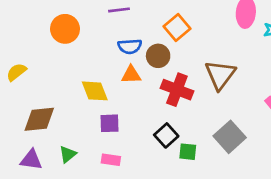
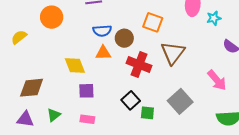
orange square: (177, 28) -> (153, 22), moved, turned -30
yellow semicircle: (16, 72) -> (19, 37), moved

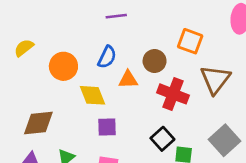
orange circle: (52, 17) -> (63, 66), moved
blue semicircle: (102, 31) -> (107, 57), moved, turned -60
yellow semicircle: (19, 37) -> (24, 48), moved

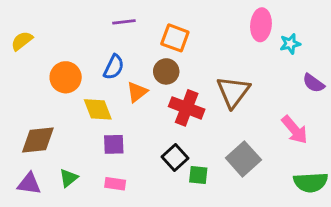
orange square: (190, 41) -> (175, 38), moved
yellow semicircle: (24, 48) -> (22, 41), moved
orange triangle: (128, 79) -> (137, 92), turned -36

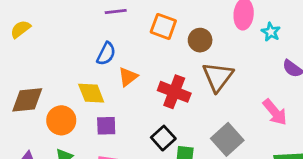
cyan star: (290, 44) -> (271, 32), turned -30
brown circle: (166, 71) -> (200, 40), moved
orange circle: (66, 77) -> (61, 120), moved
brown diamond: (38, 140) -> (27, 100), moved

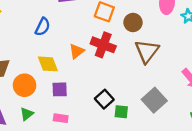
blue semicircle: (106, 54) -> (43, 27), moved
red cross: (174, 92) -> (103, 45), moved

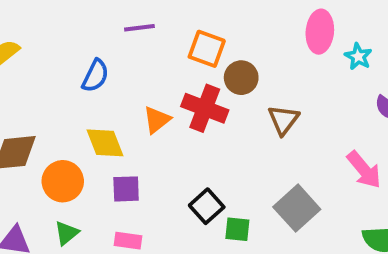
brown circle: (133, 22) -> (241, 78), moved
brown triangle: (147, 51) -> (283, 120), size x0.7

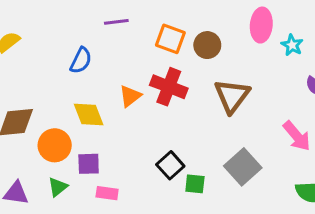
brown circle: (241, 78) -> (207, 45), moved
brown triangle: (283, 120) -> (232, 96), size x1.4
purple square: (126, 189) -> (89, 164), moved

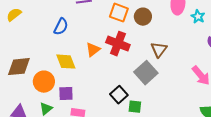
brown triangle: (232, 96) -> (159, 50), size x0.7
gray square: (243, 167) -> (146, 73), moved

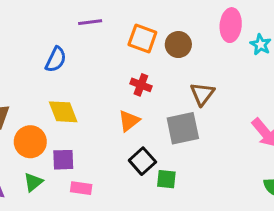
red cross: (118, 44) -> (141, 85), size x0.6
orange triangle: (93, 50) -> (129, 121), moved
gray square: (146, 73) -> (183, 128), turned 30

